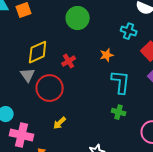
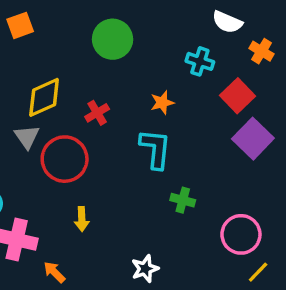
cyan L-shape: (121, 82) -> (155, 149), moved
yellow arrow: (60, 123) -> (82, 219), turned -48

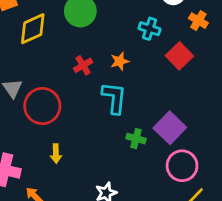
yellow diamond: (44, 97) -> (33, 29), moved
red cross: (97, 113) -> (83, 65), moved
purple square: (253, 139) -> (170, 128), moved

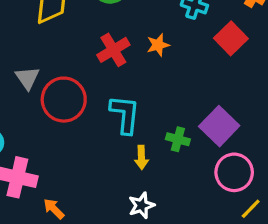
red cross: (83, 65) -> (113, 50), size x1.4
cyan L-shape: (114, 98) -> (125, 114), moved
yellow arrow: (56, 154) -> (141, 157), moved

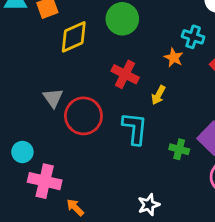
orange star: (158, 45) -> (174, 58), moved, turned -30
red cross: (113, 50) -> (125, 74), turned -32
yellow arrow: (141, 157) -> (158, 95), moved, turned 30

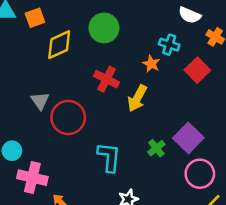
yellow arrow: (158, 95) -> (137, 98), size x1.5
cyan L-shape: (135, 128) -> (109, 157), moved
green cross: (179, 149) -> (156, 148), turned 36

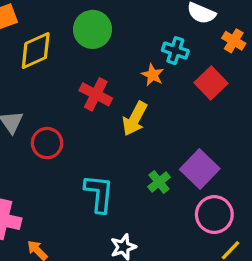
red circle: (68, 117) -> (47, 143), size x0.7

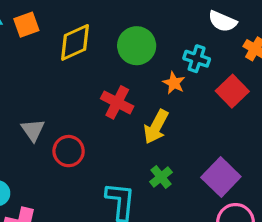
green circle: (93, 29) -> (137, 46), moved
yellow diamond: (36, 51) -> (75, 42), moved
green cross: (159, 182) -> (161, 177), moved

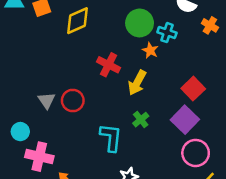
green circle: (137, 46) -> (140, 23), moved
red square: (232, 91) -> (193, 89), moved
gray triangle: (33, 130) -> (47, 101), moved

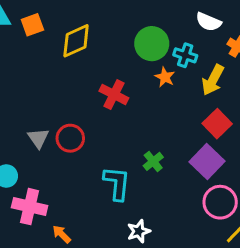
yellow arrow: (137, 83) -> (213, 80), moved

